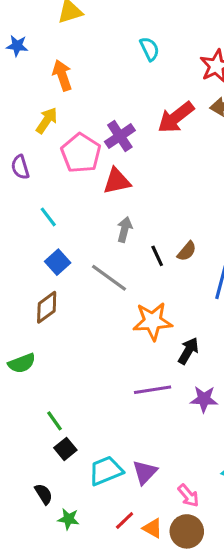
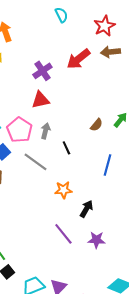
pink pentagon: (81, 153) -> (19, 130), moved
brown semicircle: (187, 251) -> (96, 125), moved
orange star: (153, 321) -> (63, 190), size x0.7
purple line: (153, 390) -> (63, 234), turned 60

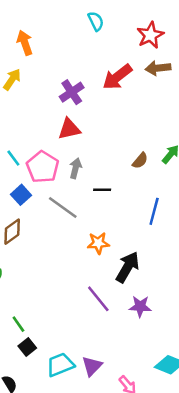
black line: (66, 148) -> (102, 190), turned -64
black arrow: (86, 209) -> (127, 267), size x1.4

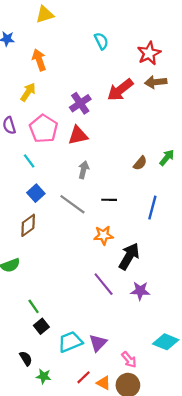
pink pentagon: (43, 167) -> (44, 129), moved
black line: (102, 190) -> (109, 200), moved

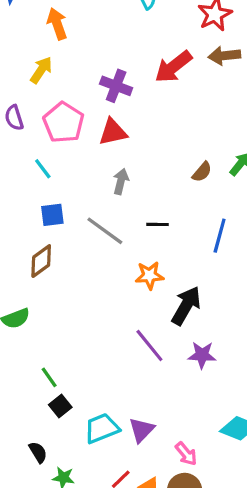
purple cross: (80, 103) -> (116, 86), turned -35
blue square: (36, 193) -> (52, 215), turned 35

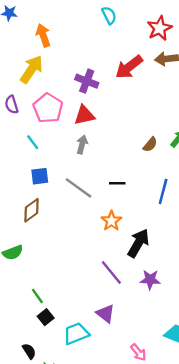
yellow arrow: (41, 70) -> (32, 69), size x1.4
gray arrow: (121, 181) -> (82, 145), moved
orange star: (149, 275) -> (111, 221), turned -30
purple triangle: (142, 430) -> (106, 314), moved, turned -36

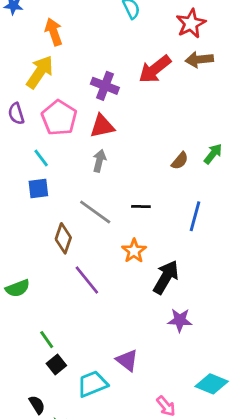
blue square: (40, 176) -> (38, 188), moved
brown diamond: (32, 210) -> (63, 238), moved, turned -35
purple line: (111, 272) -> (87, 280), moved

